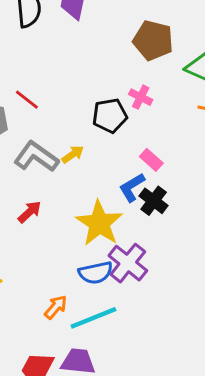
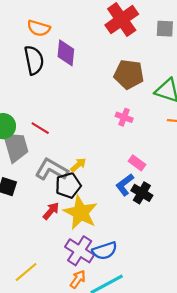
black pentagon: (110, 116) -> (68, 185), moved
yellow star: (99, 223) -> (80, 213), moved
purple cross: (128, 263) -> (80, 251), moved

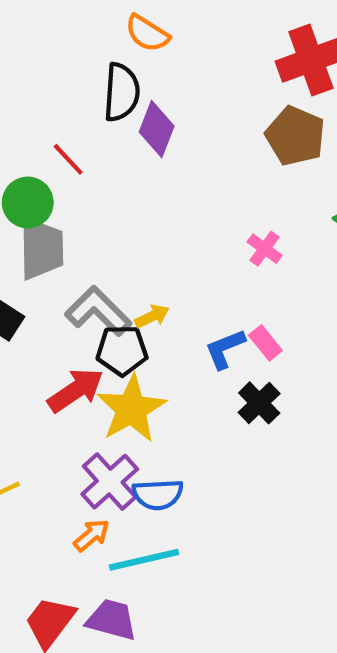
purple diamond: (66, 53) -> (157, 129), moved
brown pentagon: (129, 74) -> (295, 136), moved
red line: (40, 128) -> (68, 159), moved
blue L-shape: (125, 185) -> (225, 349), moved
red arrow: (51, 211) -> (76, 390), size x1.5

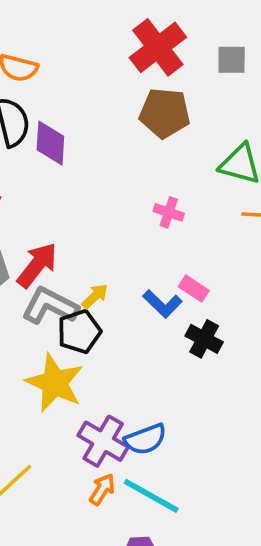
blue L-shape: (225, 349) -> (162, 304), turned -96
red arrow: (76, 390) -> (37, 265), moved
yellow star: (131, 409) -> (55, 383), moved
cyan line: (144, 560) -> (151, 496), turned 60

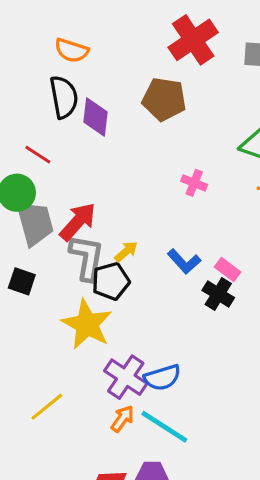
brown pentagon: (165, 113) -> (164, 99), moved
pink rectangle: (194, 289) -> (228, 269), moved
gray L-shape: (50, 306) -> (87, 258), turned 69

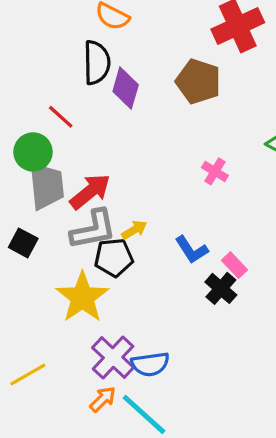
gray L-shape: (87, 258) -> (93, 229), turned 60

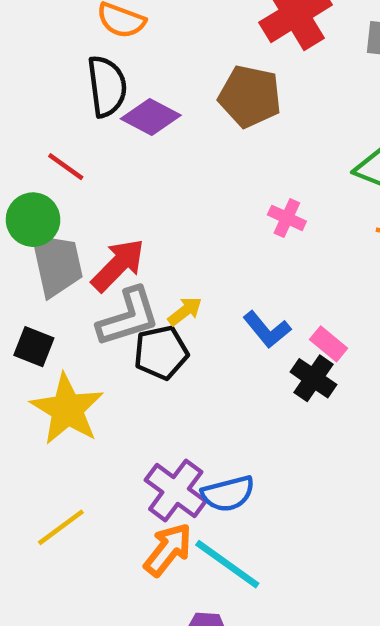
purple diamond: (126, 88) -> (151, 117), turned -72
yellow star: (82, 297) -> (67, 409), moved
orange arrow: (103, 399) -> (168, 550), size x1.4

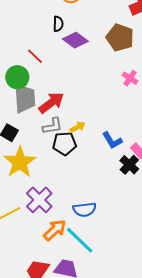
black semicircle: (107, 86) -> (58, 24), size x0.6
pink cross: (287, 218) -> (130, 78), moved
gray L-shape: (128, 317) -> (53, 126), size x0.7
purple cross: (176, 490) -> (39, 200), moved

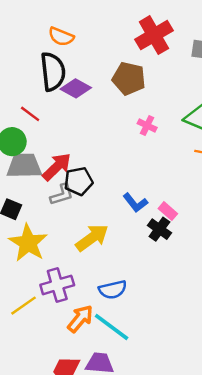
black semicircle: (58, 24) -> (53, 72), size x2.0
gray trapezoid: (25, 98) -> (24, 166), turned -80
yellow arrow: (78, 127) -> (92, 238), moved, size x1.8
black pentagon: (64, 144) -> (79, 181), moved
purple cross: (39, 200) -> (57, 285), turned 36

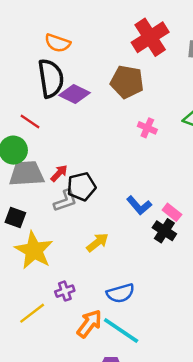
red arrow: (57, 167) -> (59, 173), size x0.6
yellow arrow: (92, 238) -> (97, 242), size x0.7
purple cross: (57, 285) -> (65, 291), size x0.6

